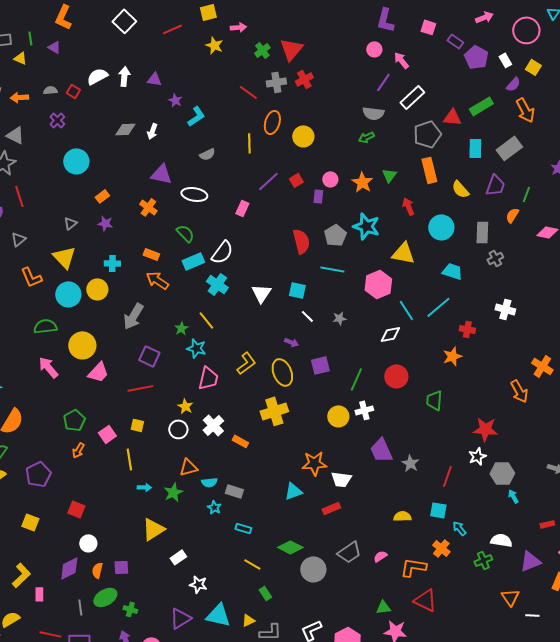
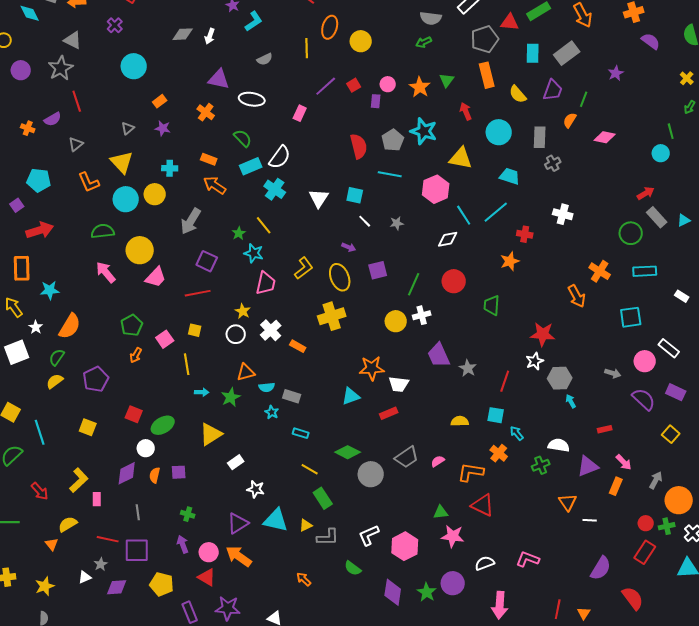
green rectangle: (265, 593) -> (323, 498), size x1.5
green ellipse: (105, 597) -> (163, 425), moved

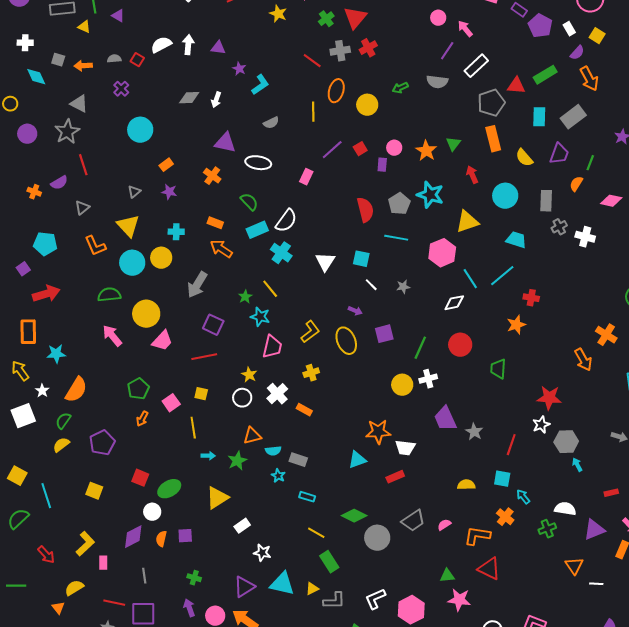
green arrow: (424, 42) -> (400, 88), moved
yellow triangle: (461, 158) -> (467, 222), turned -30
white cross: (563, 214) -> (585, 237), moved
yellow cross: (332, 316) -> (311, 373), moved, size x0.6

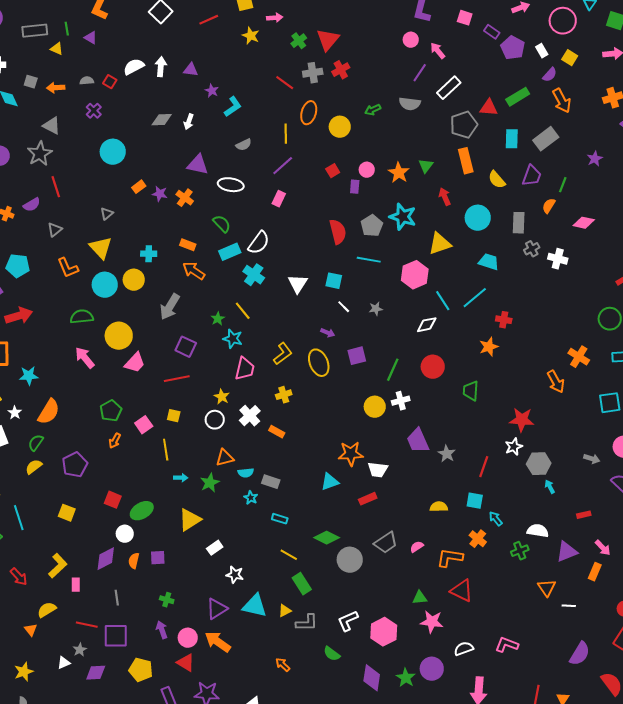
purple line: (332, 150) -> (283, 166), moved
purple star: (169, 192) -> (160, 194), moved

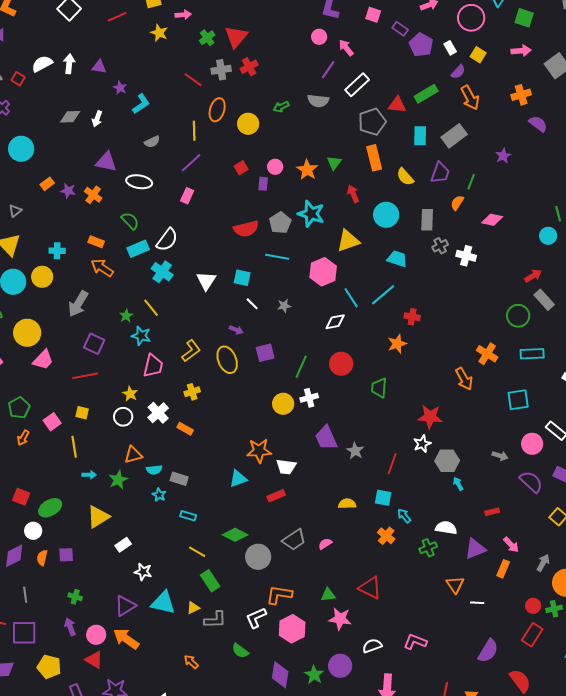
red semicircle: (338, 232) -> (246, 229), turned 90
orange L-shape: (450, 558) -> (279, 595), moved

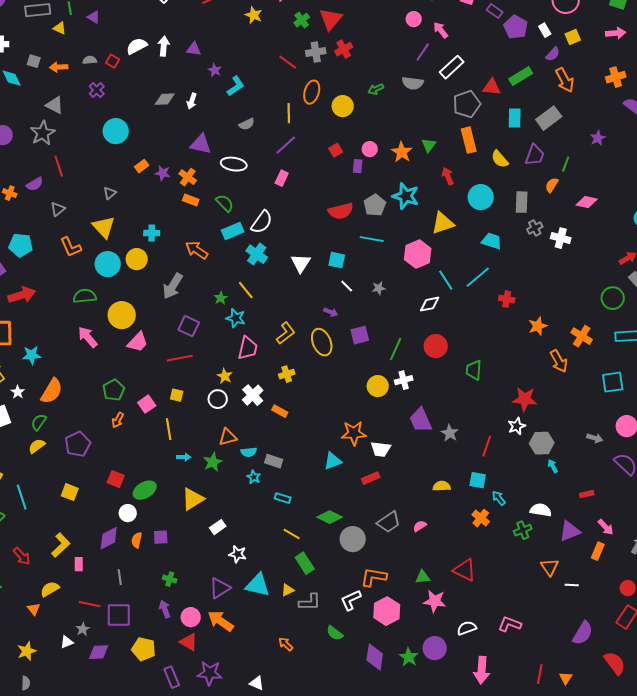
yellow square: (478, 55) -> (573, 37), turned 35
orange rectangle: (96, 242) -> (191, 200), moved
orange star: (397, 344) -> (538, 326), moved

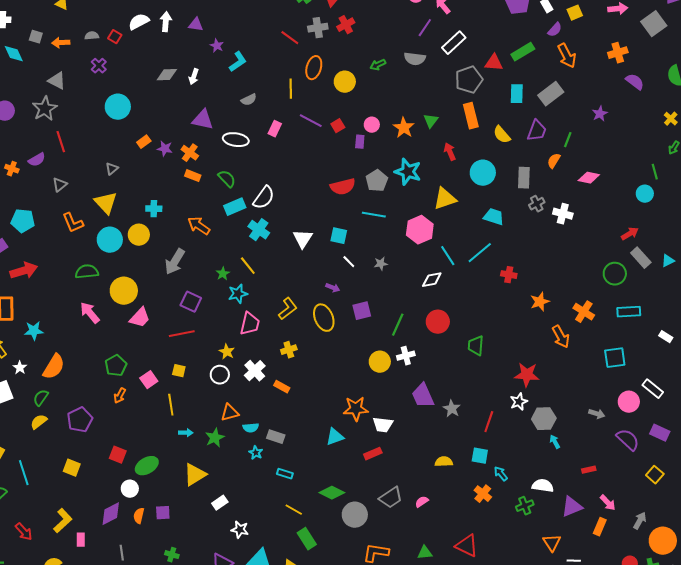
purple line: (286, 145) -> (311, 121), moved, turned 70
pink rectangle: (282, 178) -> (275, 129), moved
cyan star: (236, 318) -> (238, 294), turned -30

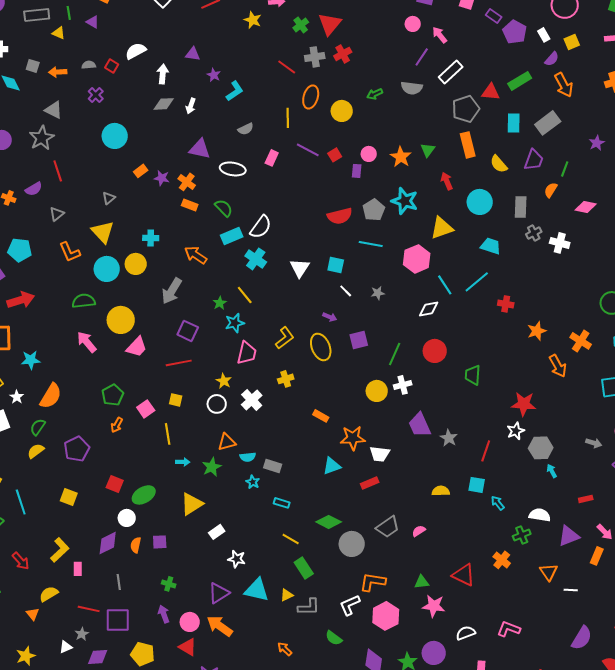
white arrow: (166, 22) -> (163, 74), moved
orange rectangle: (282, 387) -> (321, 416), moved
orange cross: (483, 494) -> (502, 560), moved

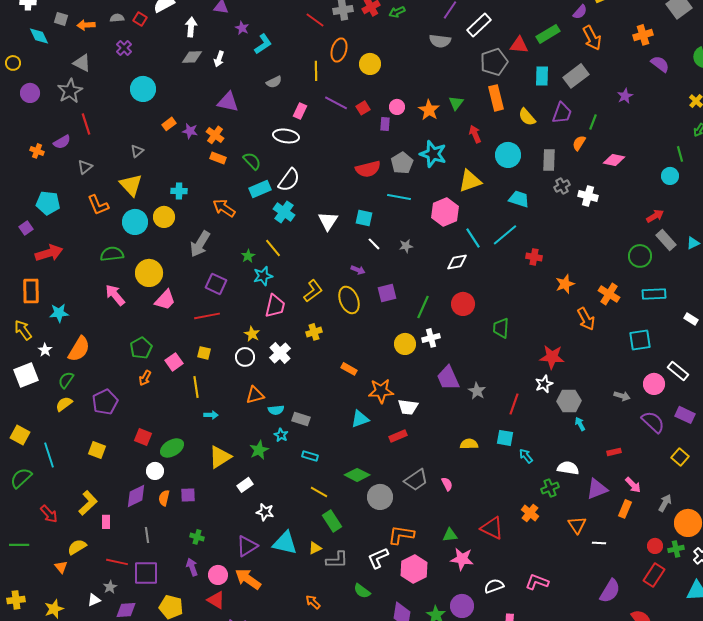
green arrow: (375, 94) -> (397, 12), moved
white ellipse: (233, 169) -> (286, 136), moved
green star: (212, 467) -> (259, 450), moved
pink semicircle: (419, 531) -> (447, 484), turned 96

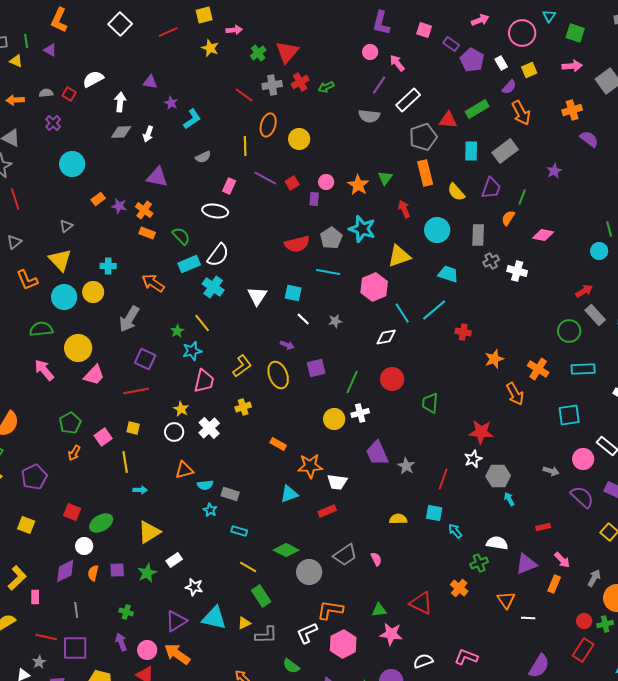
green star: (259, 450) -> (147, 573), moved

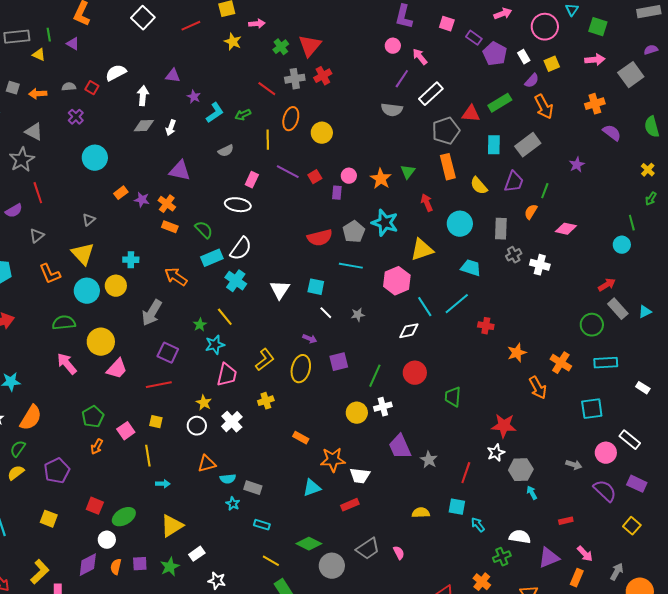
green arrow: (326, 87) -> (243, 115), moved
yellow ellipse: (278, 375) -> (301, 369), turned 36

